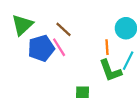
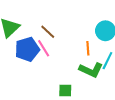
green L-shape: (110, 71) -> (91, 70), turned -45

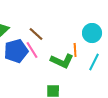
green L-shape: (91, 70) -> (62, 61), moved

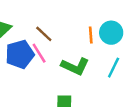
orange line: (75, 50) -> (91, 35), moved

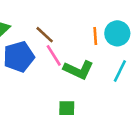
pink line: (39, 53) -> (54, 55), moved

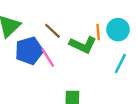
pink line: (54, 55) -> (48, 58), moved
green L-shape: (78, 70) -> (83, 45), moved

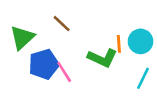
brown line: (52, 31) -> (62, 24), moved

